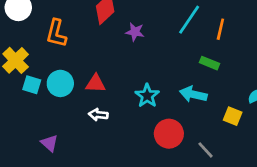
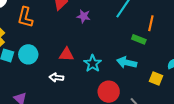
orange line: (220, 29) -> (151, 23), moved
red triangle: (96, 83) -> (66, 54), moved

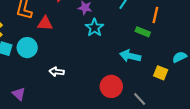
red triangle: (66, 54) -> (45, 23), moved
cyan star: (93, 63) -> (94, 28), moved

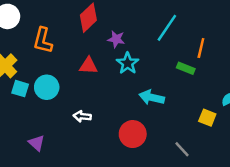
red triangle: (45, 23) -> (88, 66), moved
cyan arrow: (130, 56) -> (152, 97), moved
red circle: (111, 86) -> (133, 134), moved

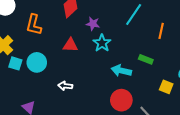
green rectangle: (186, 68) -> (146, 59), moved
red circle: (133, 134) -> (121, 100), moved

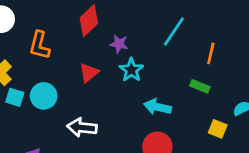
red triangle: (70, 45) -> (89, 73), turned -42
green rectangle: (146, 59) -> (200, 86), moved
white arrow: (65, 86) -> (82, 127), size x1.5

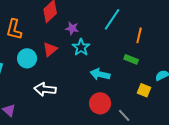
cyan circle: (44, 96) -> (27, 58), moved

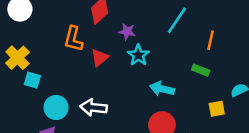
orange L-shape: (14, 29) -> (73, 39), moved
cyan circle: (27, 58) -> (56, 107), moved
yellow square: (144, 90) -> (217, 109), turned -32

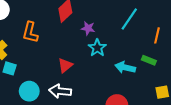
orange L-shape: (73, 39) -> (30, 32), moved
red triangle: (100, 58) -> (65, 65), moved
cyan arrow: (162, 89) -> (125, 67), moved

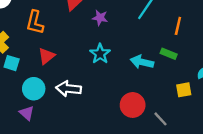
cyan star: (97, 48) -> (100, 54), moved
red triangle: (65, 65) -> (46, 56), moved

